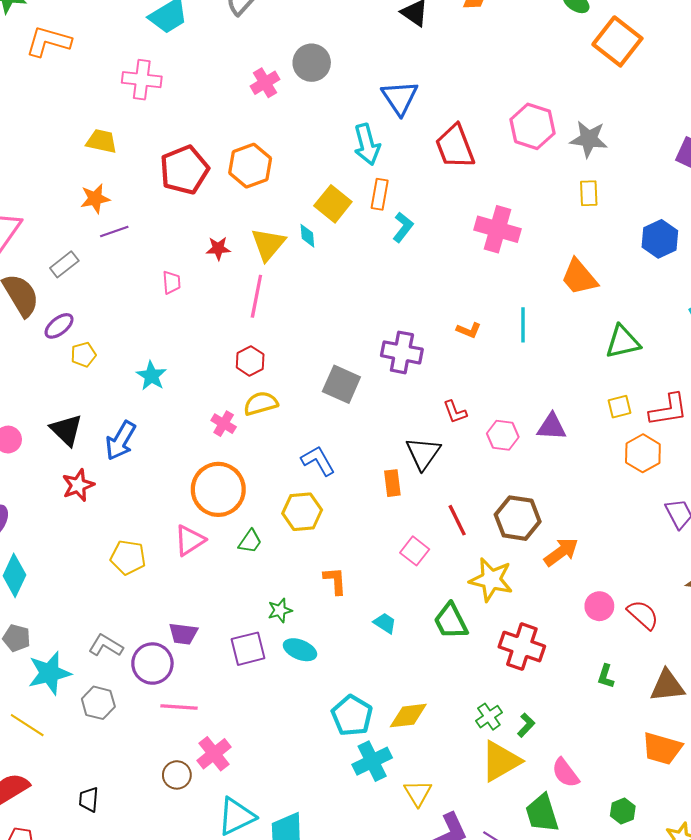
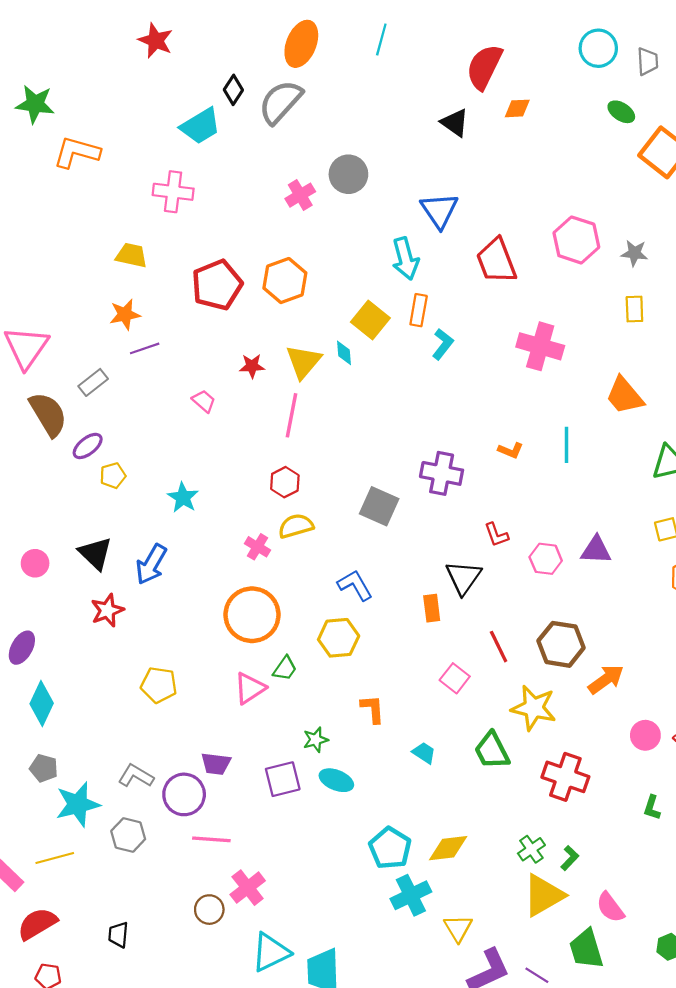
gray star: (589, 139) -> (634, 253), size x0.7
pink trapezoid: (172, 282) -> (204, 401), turned -45
pink triangle: (190, 540) -> (250, 688), moved
yellow line: (27, 725) -> (55, 858), turned -48

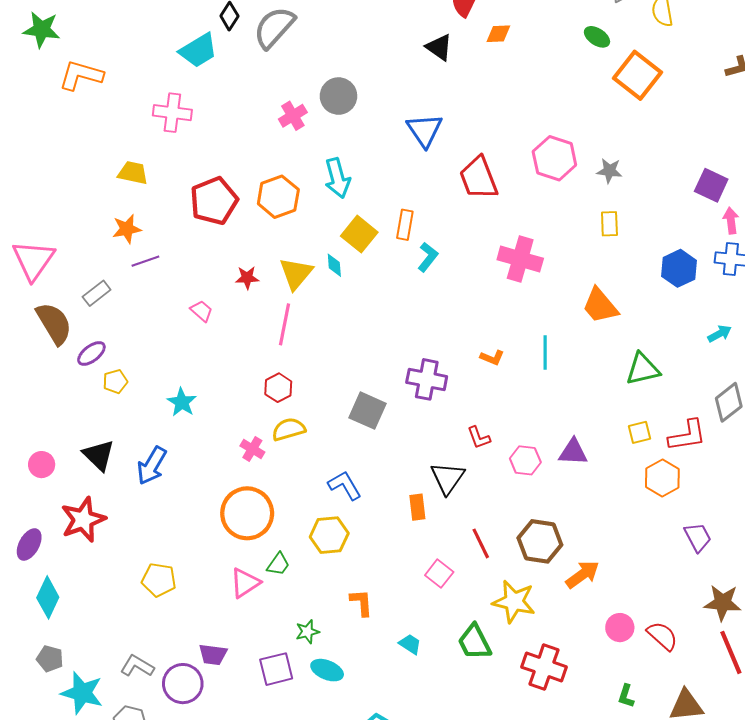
cyan arrow: (405, 259) -> (337, 178), moved
red star: (107, 610) -> (83, 520), moved, size x1.4
cyan star: (78, 804) -> (82, 693), turned 30

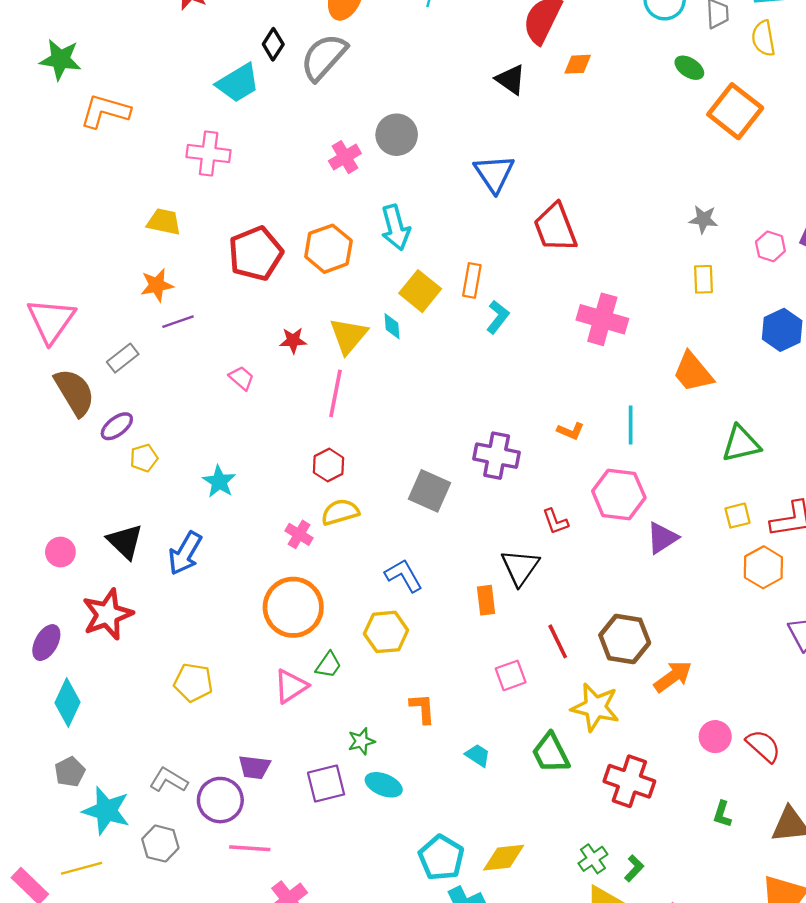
pink hexagon: (554, 158) -> (770, 246), moved, size x0.6
purple triangle: (573, 452) -> (662, 538), turned -36
pink hexagon: (525, 460) -> (619, 494), moved, size x1.5
pink square: (439, 574) -> (511, 675), turned 32
gray pentagon: (50, 659) -> (70, 772), turned 30

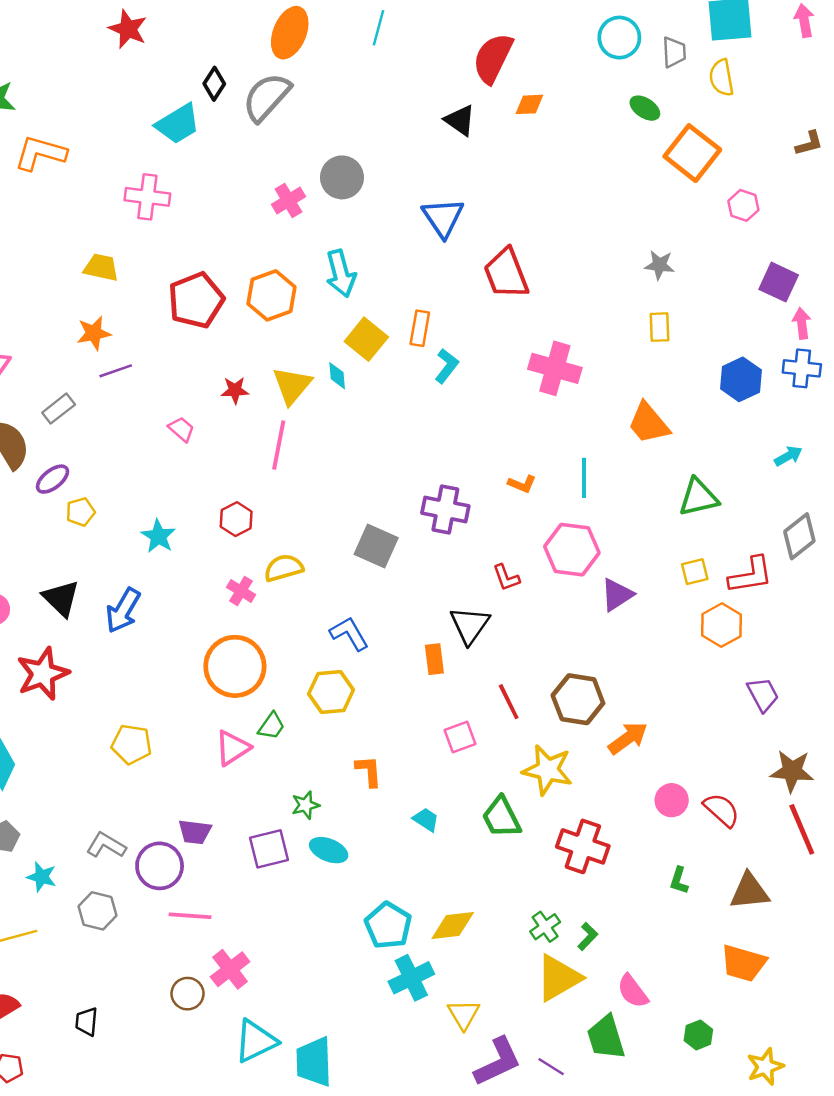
pink hexagon: (770, 246) -> (743, 205), moved
red hexagon: (328, 465) -> (236, 519), moved
cyan star: (106, 811) -> (42, 877), size x0.6

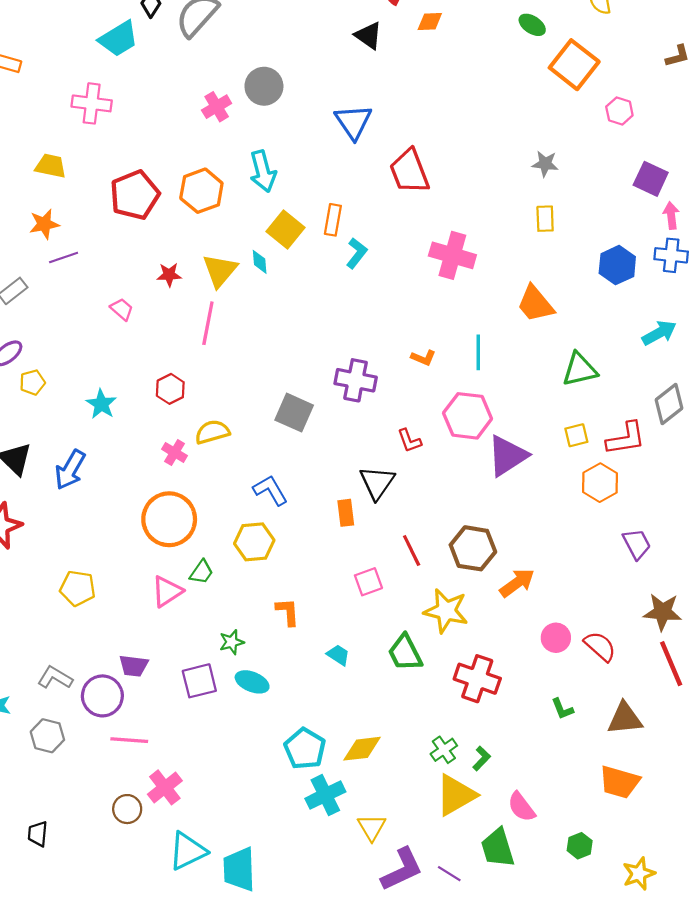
cyan arrow: (788, 456) -> (659, 333), size x1.4
purple triangle: (617, 595) -> (507, 456), size x1.4
green L-shape: (679, 880) -> (562, 709), turned -40

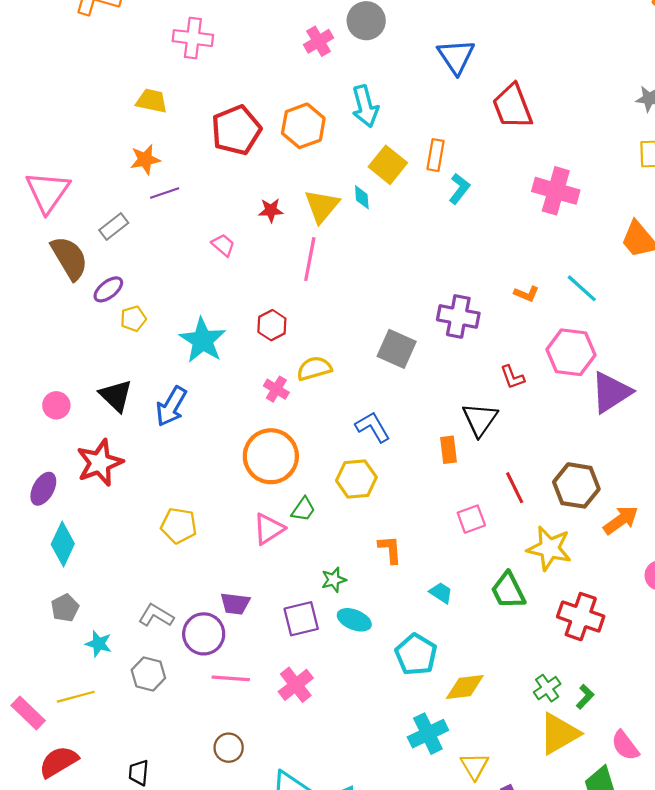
cyan line: (478, 352) -> (582, 288), turned -48
cyan star: (101, 404) -> (203, 340), size x1.5
cyan pentagon: (305, 749) -> (416, 654), moved
pink cross: (165, 787) -> (296, 685), moved

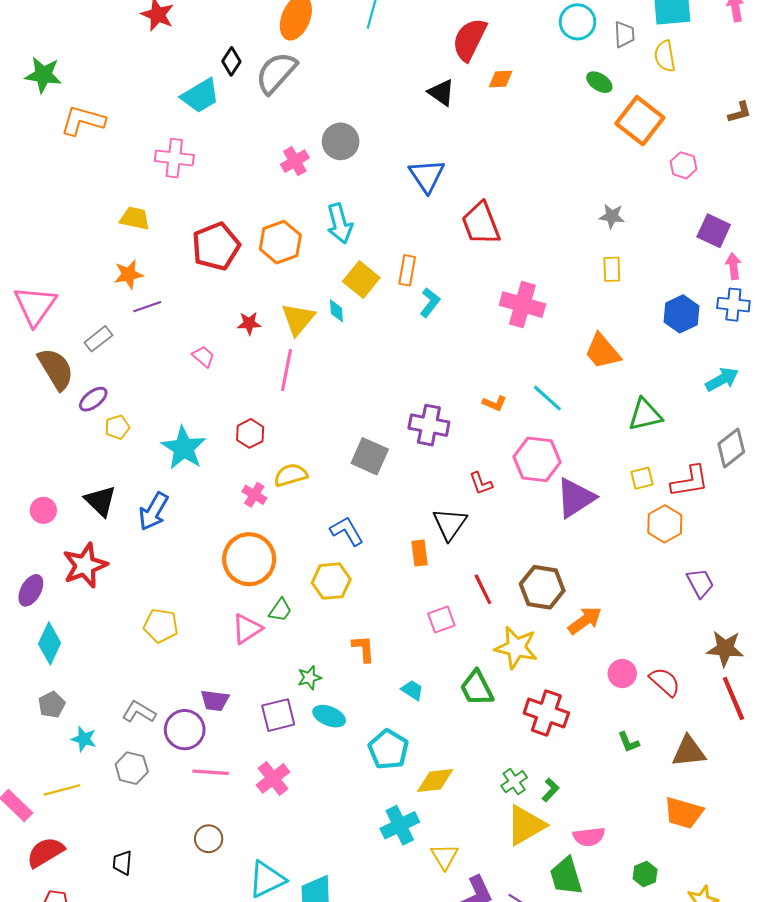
pink semicircle: (625, 746) -> (589, 837), turned -60

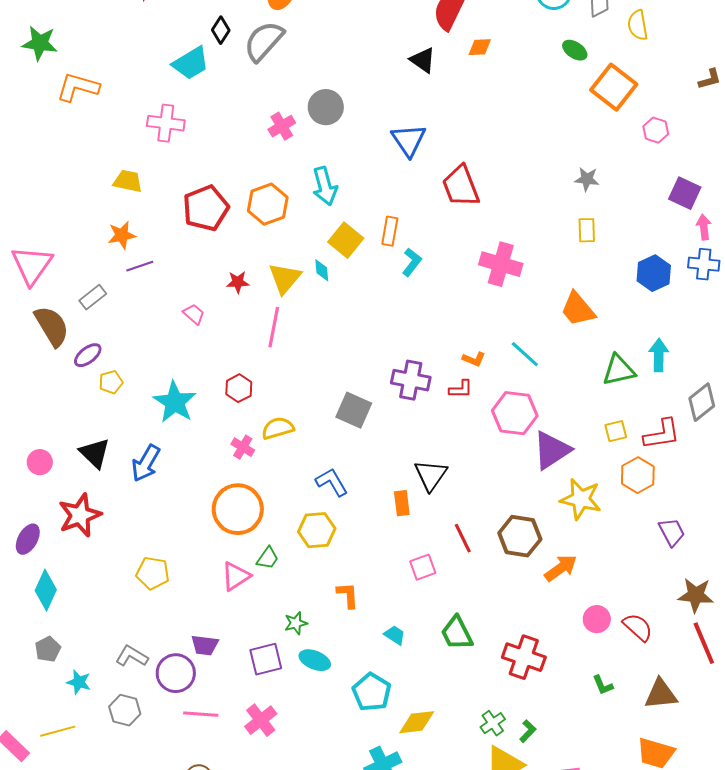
cyan arrow: (722, 379) -> (659, 355), moved, turned -60
red L-shape: (481, 483) -> (461, 389), moved, turned -70
yellow star: (516, 648) -> (581, 499), moved

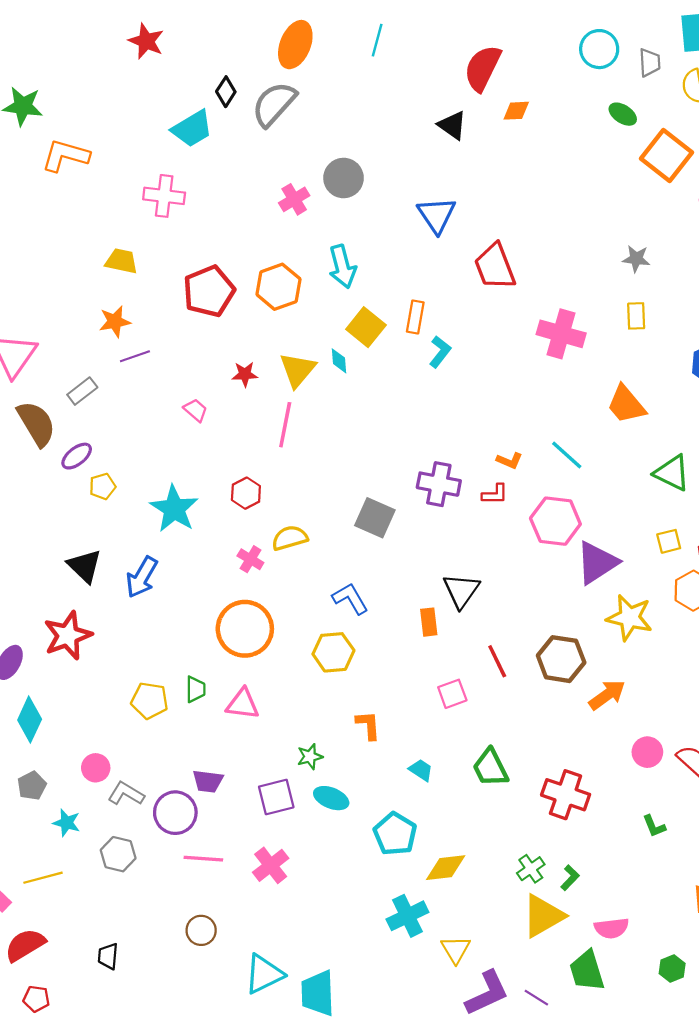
pink cross: (501, 264) -> (561, 334), moved
green triangle: (619, 370) -> (672, 473), turned 39
pink circle: (40, 462) -> (96, 768), moved
green trapezoid: (268, 558) -> (196, 689), moved, turned -35
pink triangle: (236, 576) -> (243, 704), turned 40

